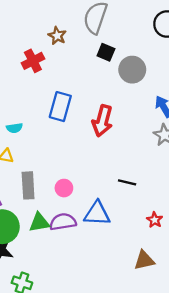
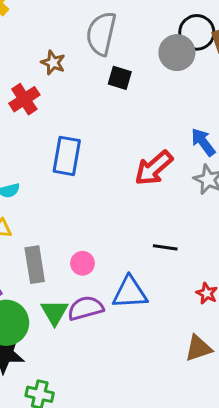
gray circle: (132, 70) -> (177, 53), moved
red arrow: (102, 121) -> (154, 168), moved, turned 40
green triangle: (39, 222) -> (55, 312), turned -45

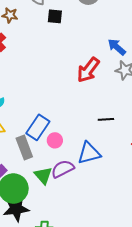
blue rectangle: (67, 156) -> (38, 127), moved, turned 35

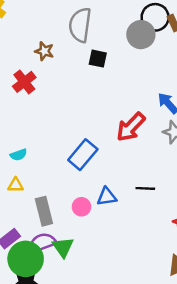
blue rectangle: (38, 127) -> (83, 155), moved
blue triangle: (89, 153) -> (107, 197), moved, size x0.7
purple semicircle: (63, 169) -> (42, 243), moved

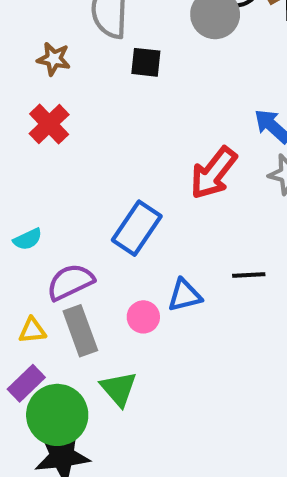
red cross: (24, 82) -> (49, 124), moved
yellow triangle: (16, 185) -> (32, 330), moved
purple semicircle: (42, 243) -> (70, 282), moved

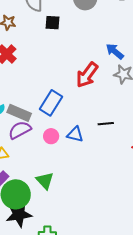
blue triangle: (184, 295) -> (75, 134), turned 30
pink circle: (143, 317) -> (51, 136), moved
gray rectangle: (80, 331) -> (19, 113), moved, turned -45

